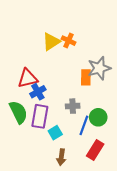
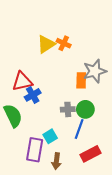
purple rectangle: (40, 116) -> (35, 150), moved
green circle: (98, 117) -> (85, 109), moved
red rectangle: (95, 150) -> (91, 154), turned 30

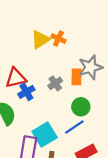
gray cross: (68, 109) -> (55, 83), moved, turned -32
blue line: (79, 129) -> (74, 127), turned 36
cyan square: (50, 136) -> (45, 135), size x1.6

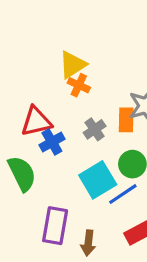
orange cross: (58, 39) -> (79, 85), moved
cyan square: (45, 135) -> (98, 180), moved

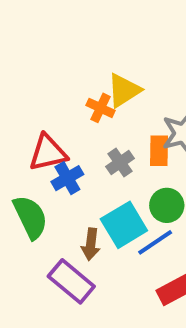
yellow triangle: (72, 65) -> (124, 90), moved
purple rectangle: (55, 226) -> (71, 281), turned -60
brown arrow: (88, 243) -> (91, 244), moved

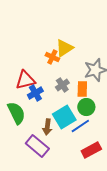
orange rectangle: (159, 151) -> (82, 89), moved

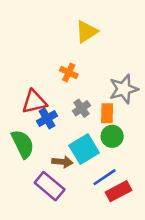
yellow triangle: (64, 48) -> (87, 32), moved
blue line: (80, 126) -> (104, 177), moved
brown arrow: (47, 127) -> (62, 162), turned -91

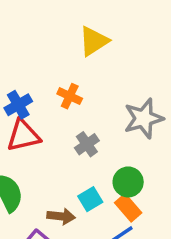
orange rectangle: (107, 113) -> (128, 208), moved, turned -42
blue cross: (47, 118) -> (18, 105), moved
cyan square: (84, 149) -> (90, 199), size x0.6

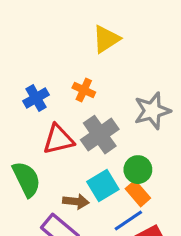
red triangle: (23, 136) -> (58, 139), moved
gray cross: (87, 144) -> (100, 135), size x1.6
cyan square: (90, 199) -> (103, 185), size x1.4

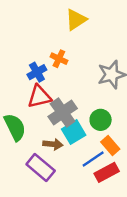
blue cross: (36, 98) -> (37, 72), moved
gray cross: (100, 135) -> (63, 112), moved
orange rectangle: (138, 193) -> (110, 145), moved

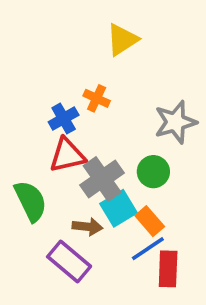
green circle: (101, 120) -> (153, 172), moved
orange rectangle: (110, 145) -> (150, 221), moved
red rectangle: (107, 172) -> (168, 269), turned -60

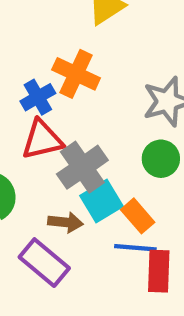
orange cross: (97, 98) -> (76, 74), size x1.5
green circle: (153, 172) -> (161, 159), moved
blue line: (148, 249) -> (135, 248), turned 39

